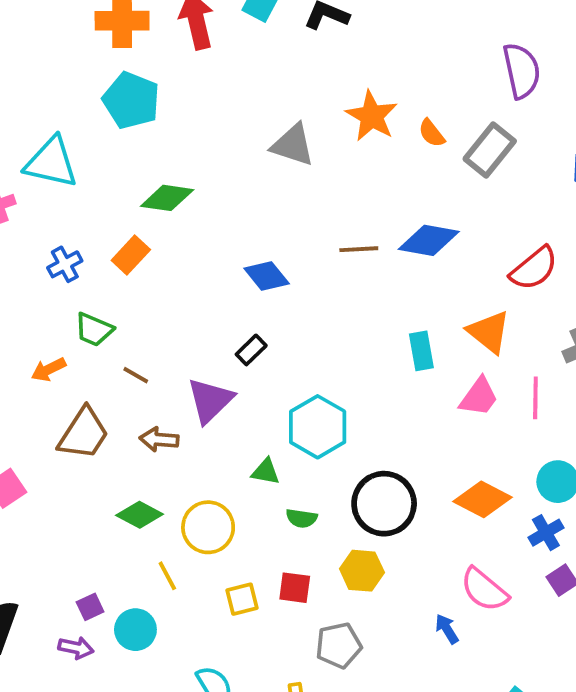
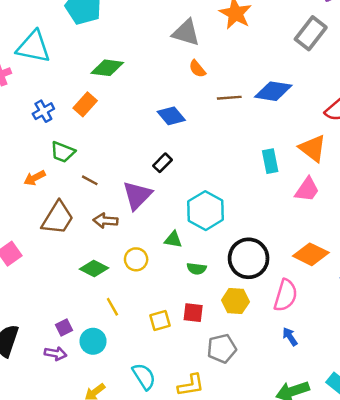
orange semicircle: (432, 133) -> (197, 69), moved
yellow circle: (208, 527) -> (136, 259), moved, size x0.7
pink semicircle: (484, 590) -> (286, 295), moved, turned -112

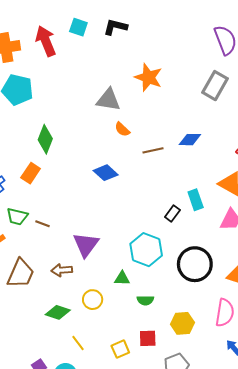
green diamond: (107, 68) -> (45, 139), turned -68
blue diamond: (273, 91) -> (190, 140), size x0.7
black rectangle: (162, 163) -> (172, 214), moved
brown line: (90, 180) -> (42, 224), moved
black circle: (249, 258) -> (195, 264), moved

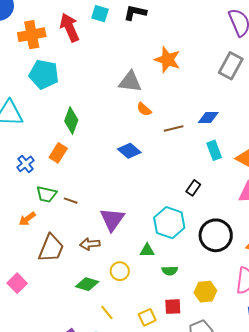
cyan rectangle: (196, 200) -> (214, 150), moved

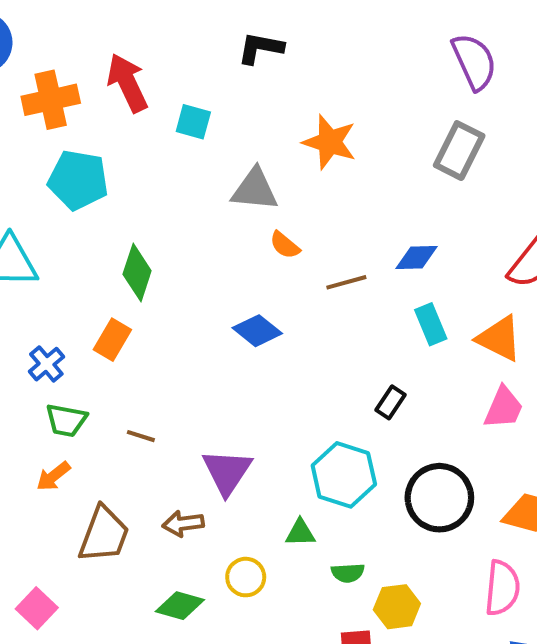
cyan square: (100, 14) -> (193, 122), moved
green trapezoid: (46, 194) -> (66, 420), moved
yellow hexagon: (205, 292) -> (397, 607), moved

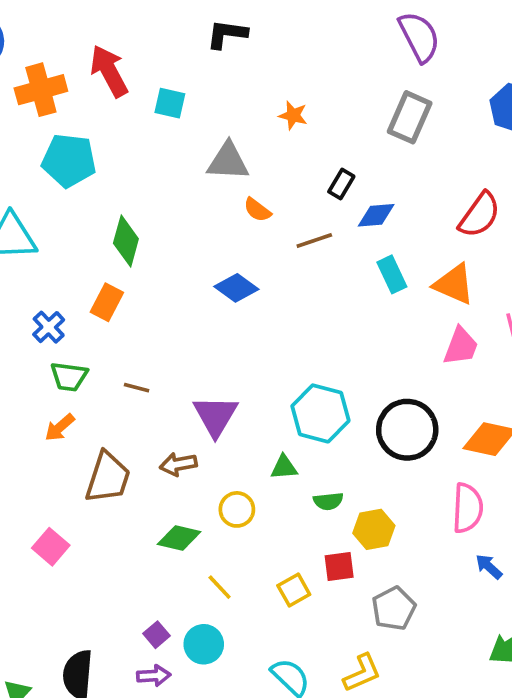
orange star: (330, 142) -> (293, 115), size x0.6
black rectangle: (391, 402) -> (341, 184), moved

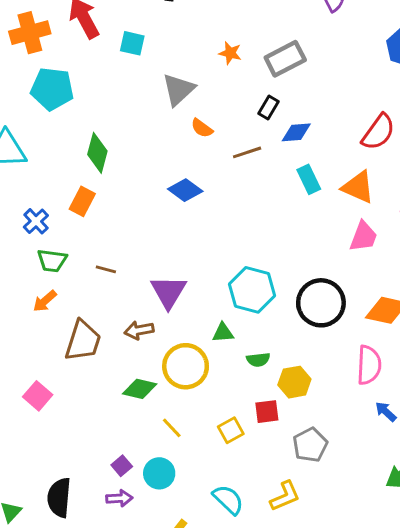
gray rectangle: (410, 117) -> (285, 59), moved, turned 39
gray triangle: (228, 161) -> (178, 90), turned -45
yellow circle: (237, 509) -> (186, 366), size x1.6

